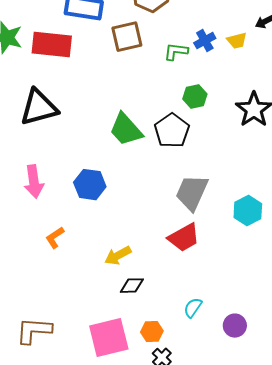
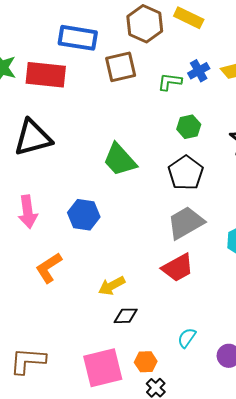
black pentagon: (172, 131) -> (186, 173), moved
gray trapezoid: (192, 193) -> (186, 223), turned 36
orange L-shape: (55, 238) -> (49, 268), size x1.4

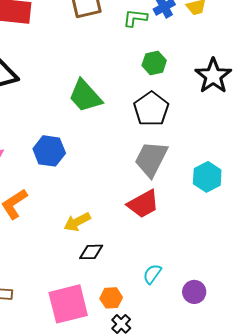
gray trapezoid: (186, 223) -> (151, 159), turned -33

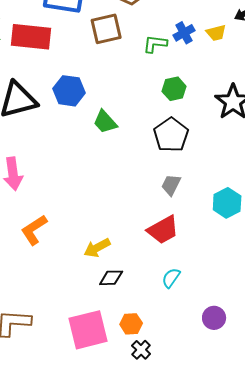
green trapezoid: (85, 96) -> (105, 122), size x0.7
blue hexagon: (49, 151) -> (69, 91), moved
gray trapezoid: (151, 159) -> (171, 185), size x0.6
cyan semicircle: (152, 274) -> (171, 278), moved

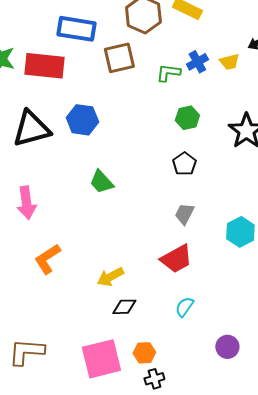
green trapezoid: (105, 122) -> (101, 182), moved
black pentagon: (171, 135) -> (184, 164), size x0.7
black cross: (141, 350) -> (154, 379), turned 30

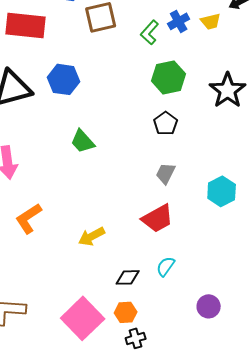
green L-shape: (168, 73) -> (150, 32), turned -55
green hexagon: (187, 118) -> (169, 77), size x1.4
black diamond: (124, 307) -> (128, 277), moved
pink square: (101, 359) -> (83, 318), turned -30

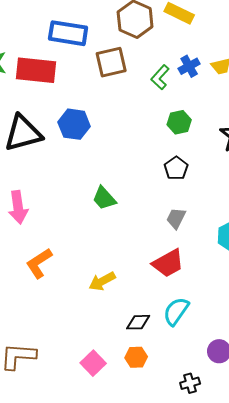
green hexagon: (169, 77) -> (179, 122), size x0.7
green trapezoid: (83, 141) -> (104, 198), moved
cyan semicircle: (166, 266) -> (176, 311), size x1.4
pink square: (83, 318) -> (93, 363), size x0.6
black cross: (136, 338) -> (190, 383), moved

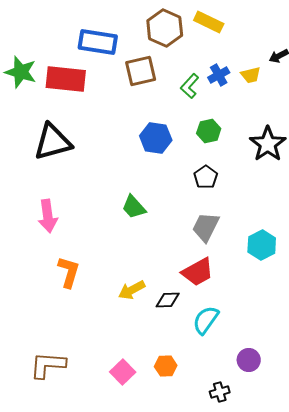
blue hexagon: (74, 124) -> (156, 138), moved
gray trapezoid: (176, 218) -> (206, 227), size x1.4
orange L-shape: (39, 263) -> (69, 272), turned 140
black diamond: (138, 322) -> (168, 300), moved

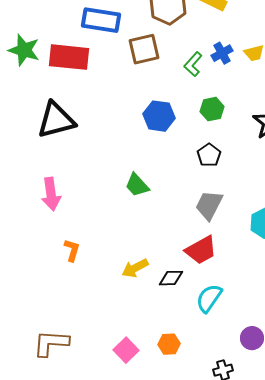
orange L-shape: (69, 272) -> (72, 250), size x0.7

